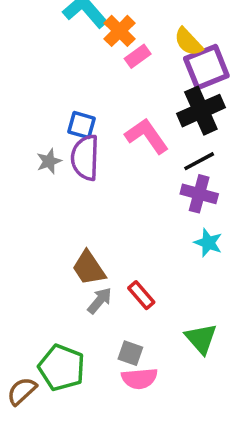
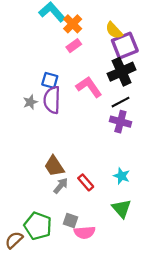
pink rectangle: (138, 56) -> (74, 46), moved
cyan star: (208, 243) -> (122, 176), moved
gray square: (130, 353) -> (70, 220), moved

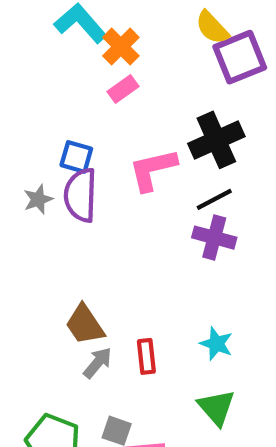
yellow semicircle: (114, 30) -> (212, 27), moved
purple square: (125, 46) -> (240, 57), moved
pink L-shape: (89, 87) -> (153, 170), turned -68
red rectangle: (86, 182) -> (146, 356), turned 35

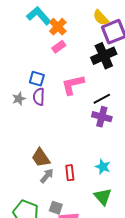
black cross: (216, 140) -> (104, 56), moved
purple semicircle: (81, 195) -> (39, 97), size x0.7

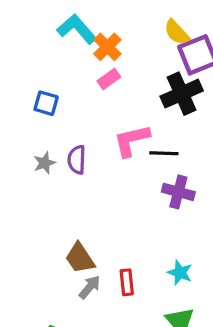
blue square: (37, 79) -> (46, 103), moved
black line: (102, 99) -> (164, 153), moved, turned 30

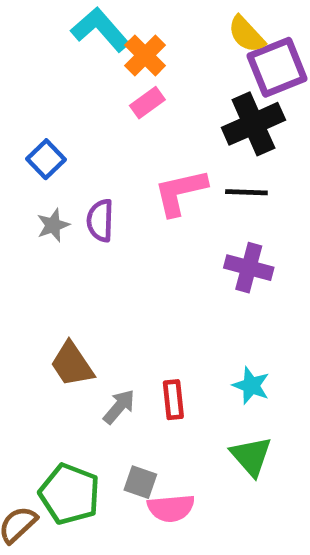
blue square: (46, 103) -> (46, 159), moved, turned 30
black line: (164, 153) -> (246, 192), moved
brown trapezoid: (80, 258) -> (72, 364), moved

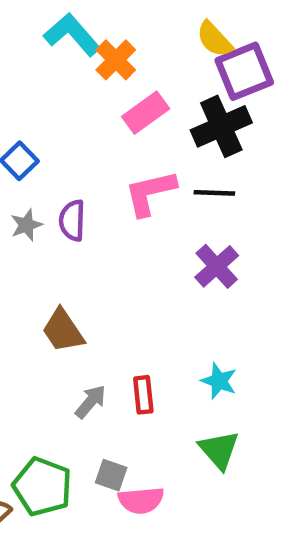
pink rectangle: (147, 103) -> (146, 113), moved, size x1.4
purple cross: (249, 268) -> (217, 266), turned 33
brown trapezoid: (72, 364) -> (63, 331), moved

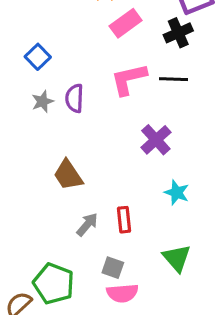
black cross: (221, 126) -> (178, 33), size x0.7
purple cross: (217, 266) -> (156, 140), moved
cyan star: (219, 381) -> (177, 193), moved
gray square: (111, 475) -> (113, 268), moved

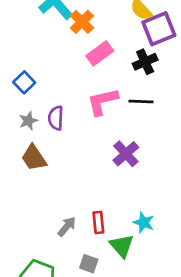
brown trapezoid: (68, 175) -> (34, 158), moved
cyan star: (177, 193) -> (144, 222), moved
green triangle: (177, 258) -> (122, 246), moved

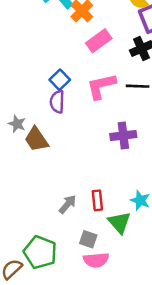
blue square: (24, 82) -> (60, 80), moved
gray star: (28, 121) -> (17, 124), moved, turned -30
purple cross: (126, 154) -> (123, 135), turned 35

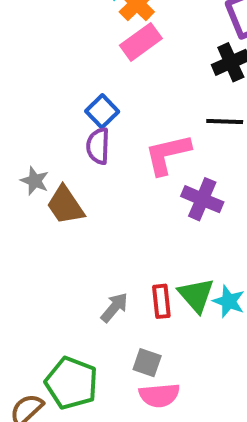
pink rectangle: (99, 41) -> (141, 42), moved
pink L-shape: (101, 86) -> (167, 154), moved
purple cross: (123, 135) -> (202, 199), turned 30
green triangle: (119, 222) -> (196, 295), moved

